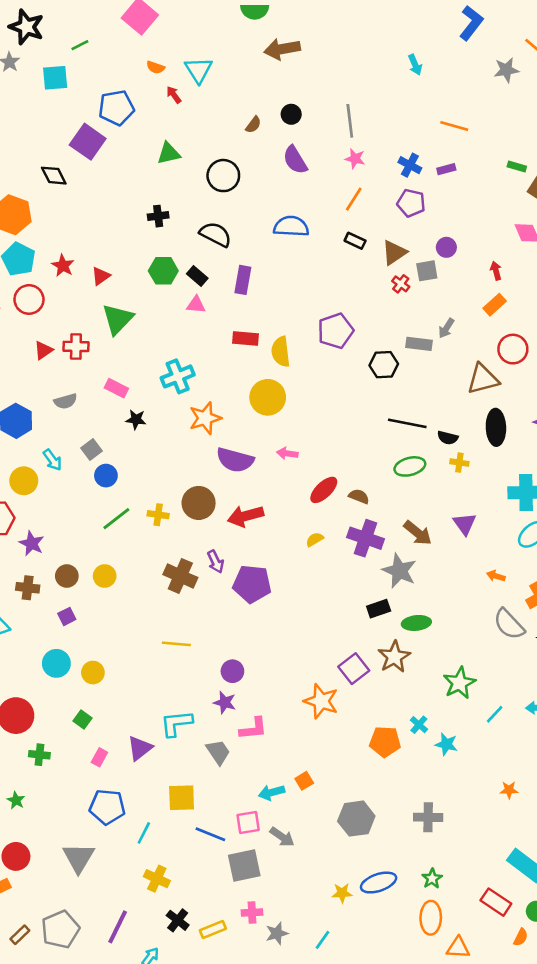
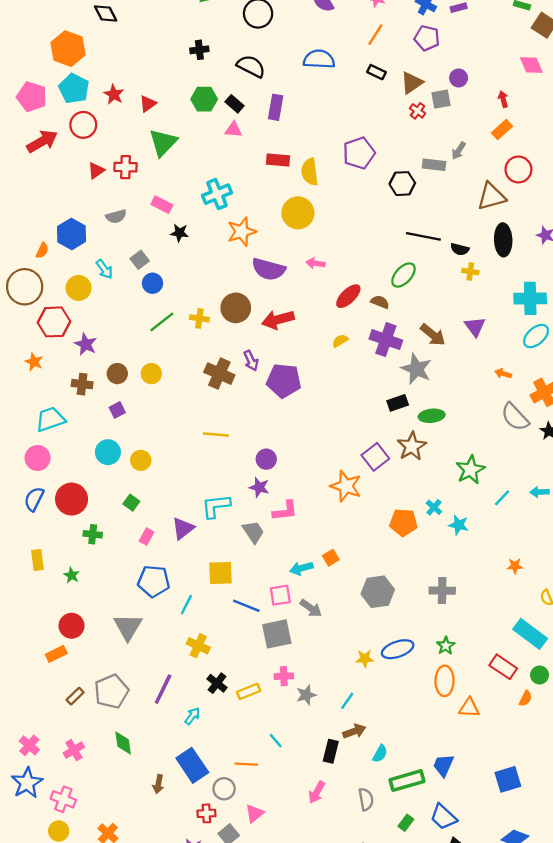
green ellipse: (410, 466) -> (403, 275), moved, turned -32

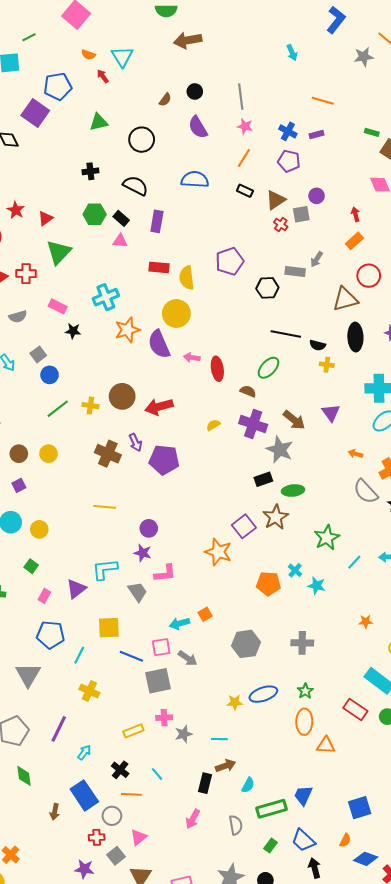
purple semicircle: (269, 269) -> (159, 344), moved, turned 52
red ellipse: (348, 296) -> (217, 369), moved, turned -55
black cross: (217, 683) -> (120, 770), moved
orange semicircle: (525, 698) -> (345, 840), moved
cyan line: (347, 701) -> (219, 739), turned 56

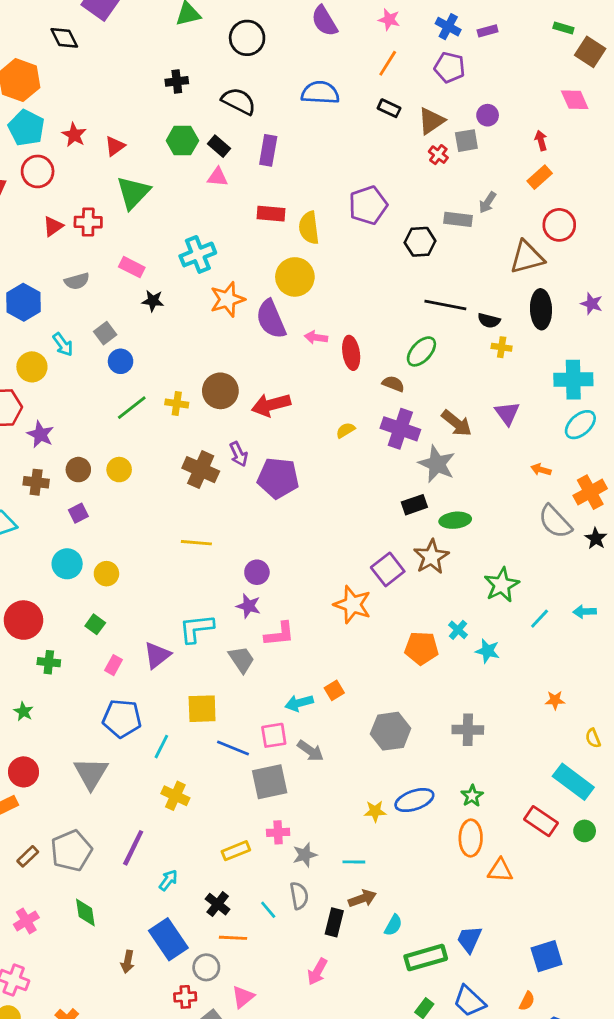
gray semicircle: (236, 825) -> (299, 896), moved

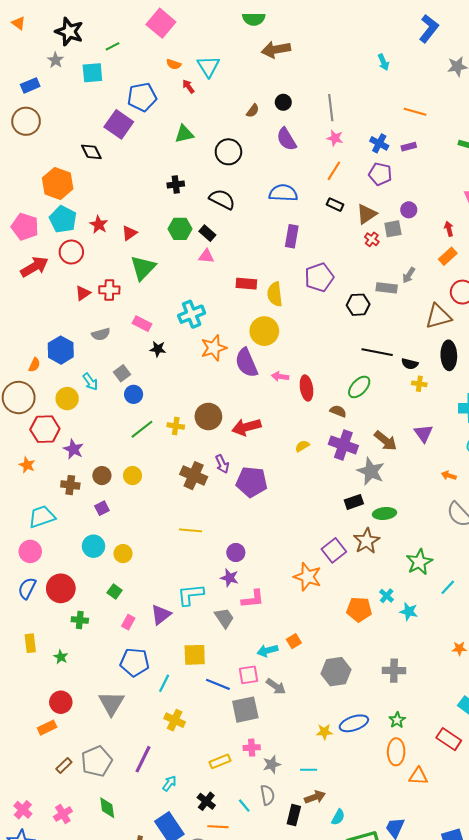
purple rectangle: (268, 150) -> (292, 236), moved

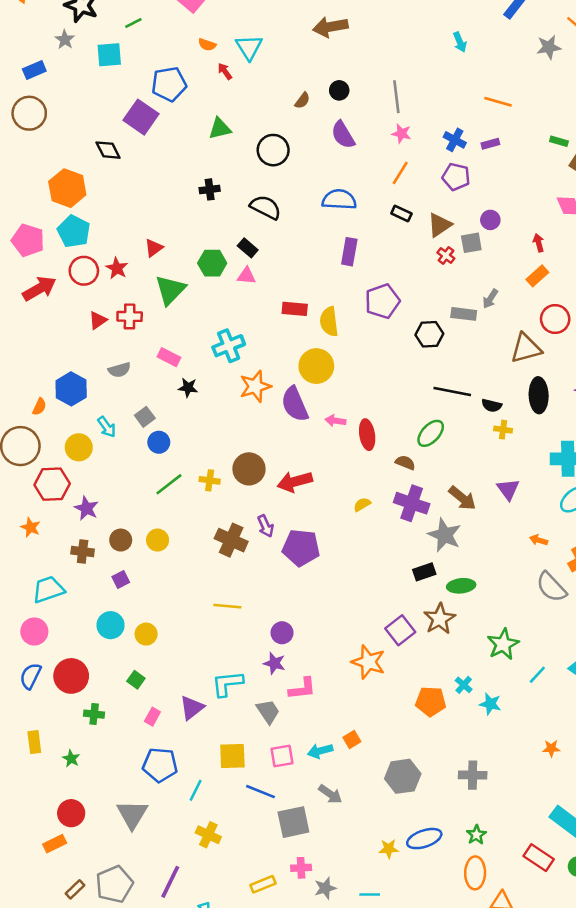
red star: (99, 225) -> (117, 268), moved
green hexagon: (180, 229) -> (212, 263), moved
pink square: (248, 675) -> (282, 756), moved

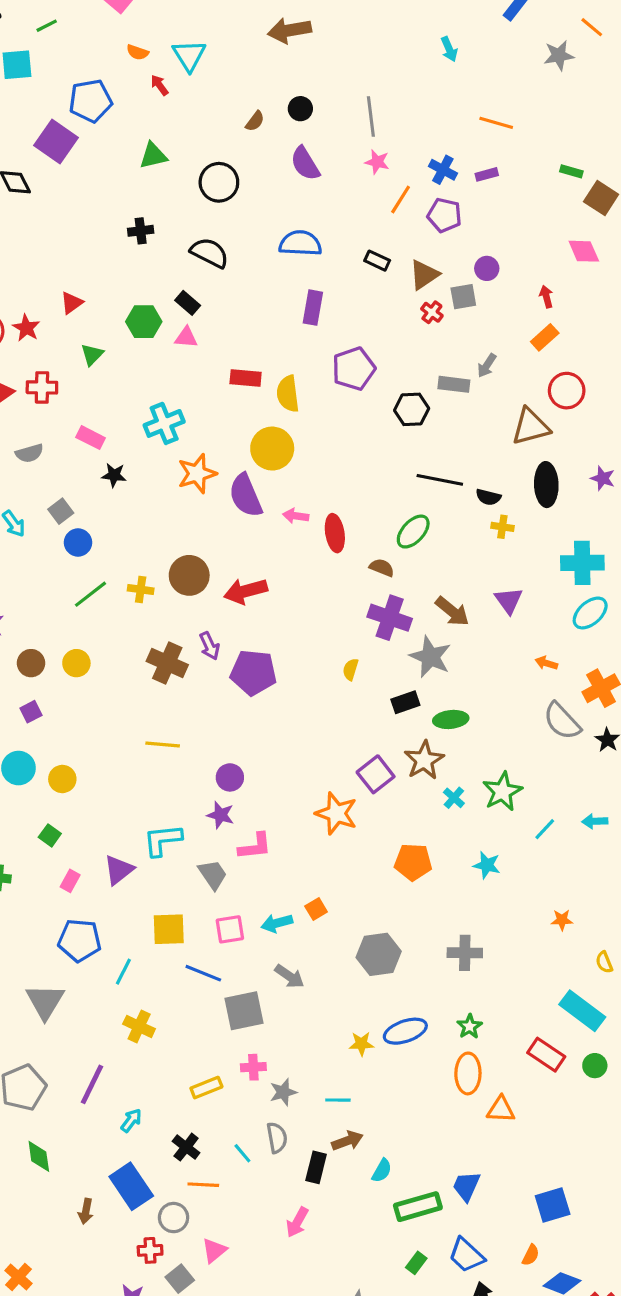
orange line: (400, 173) -> (401, 200), moved
green triangle: (170, 290) -> (92, 355), size x0.6
yellow semicircle: (362, 504) -> (351, 669), moved, turned -42
cyan cross: (464, 685) -> (454, 798), moved

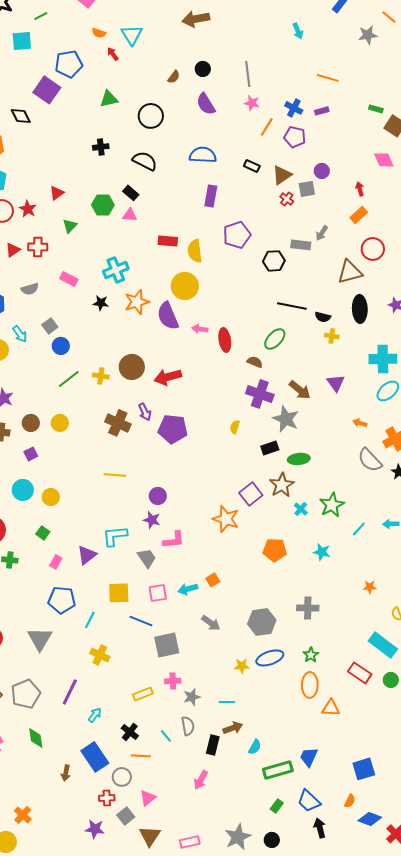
black star: (114, 475) -> (101, 303), moved
gray hexagon: (379, 954) -> (262, 622), moved
gray arrow: (289, 976) -> (211, 623), moved

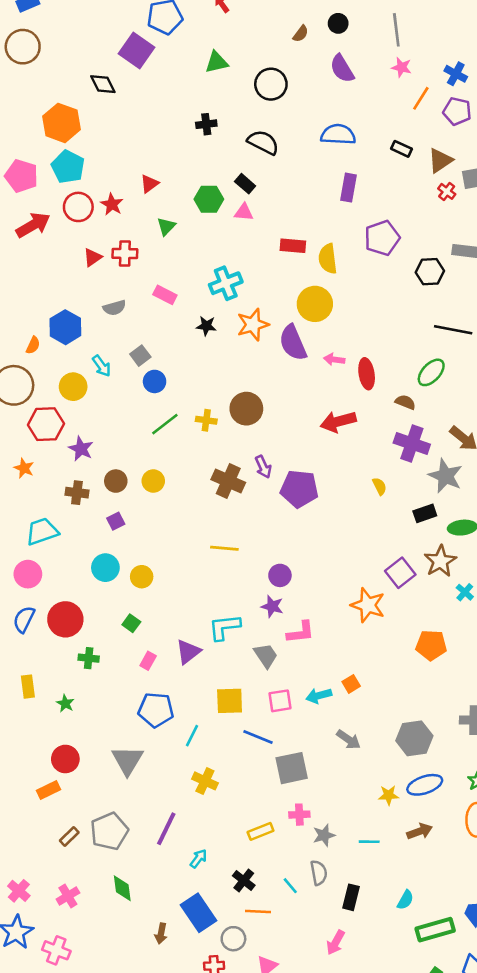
red arrow: (168, 377) -> (338, 422), moved
yellow semicircle: (235, 427) -> (380, 486), turned 136
brown arrow: (233, 728) -> (420, 831), moved

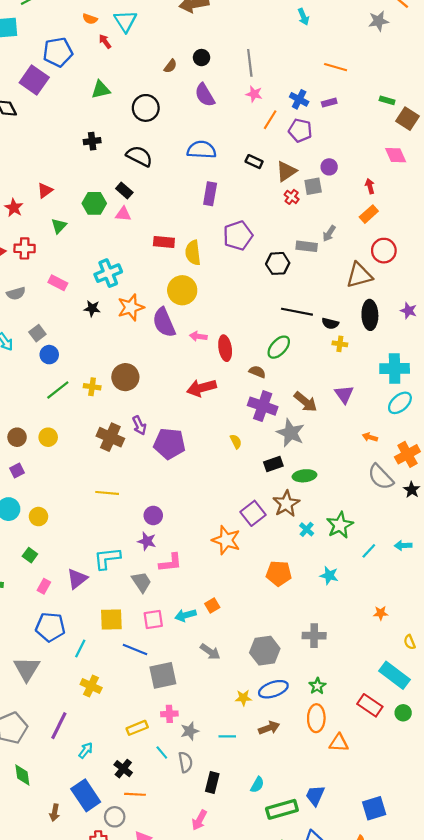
cyan line: (290, 886) -> (162, 752), moved

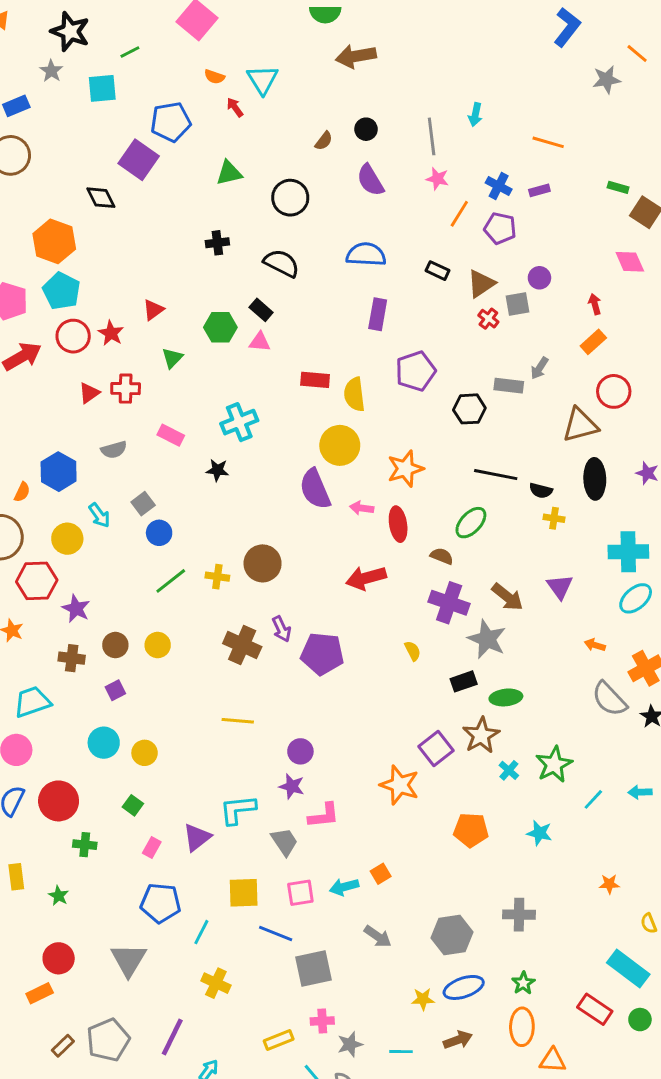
cyan arrow: (303, 17) -> (475, 115), moved, turned 35
orange star: (131, 307) -> (405, 469), moved

